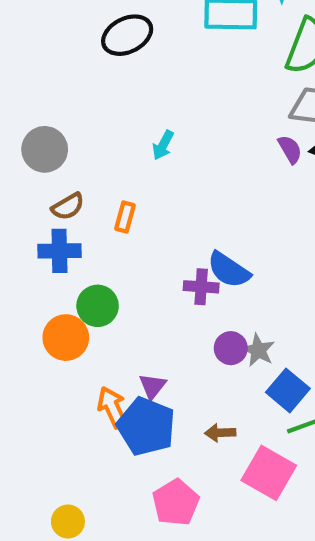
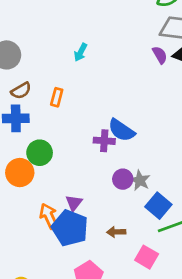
pink square: (269, 473) -> (147, 257), size x0.7

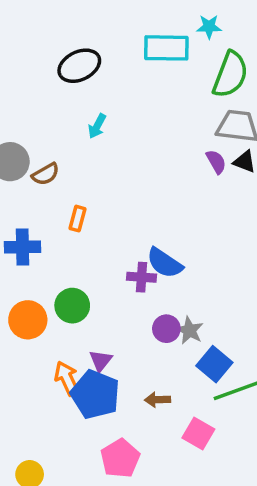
cyan arrow: (81, 52) -> (97, 126), moved
brown semicircle: (21, 91) -> (46, 174), moved
green circle: (40, 153) -> (72, 306), moved

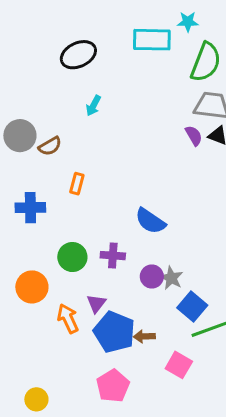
purple cross: (142, 277) -> (113, 256), moved
orange circle: (28, 320) -> (32, 287), moved
blue pentagon: (95, 394) -> (114, 332), moved

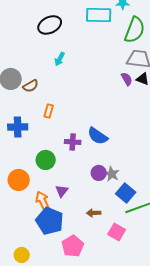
purple cross: (113, 256) -> (73, 142), moved
blue pentagon: (114, 332) -> (50, 221), moved

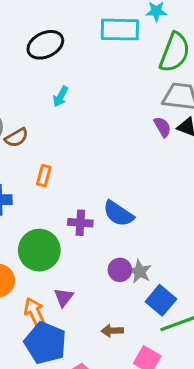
green circle: (46, 160) -> (39, 250), size x1.4

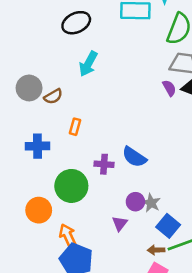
cyan arrow: (61, 97) -> (88, 64), size x1.5
purple triangle: (64, 297) -> (120, 223), moved
brown arrow: (112, 331) -> (156, 250), moved

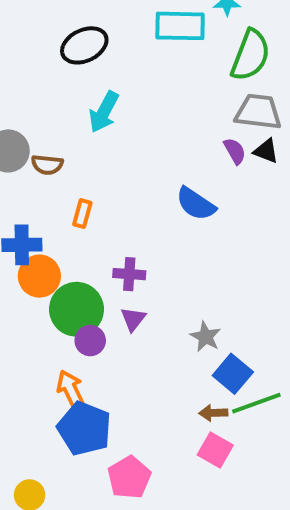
brown semicircle: (53, 96) -> (47, 165), turned 36
blue semicircle: (134, 157) -> (196, 204), moved
purple circle: (135, 202) -> (90, 341), moved
orange circle: (39, 210) -> (39, 276), moved
purple triangle: (120, 223) -> (133, 319), moved

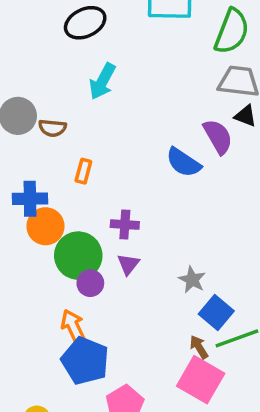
purple semicircle: (235, 151) -> (218, 137), moved, size x1.5
brown arrow: (213, 413) -> (199, 347), turned 60
pink square: (215, 450) -> (201, 380), size x1.5

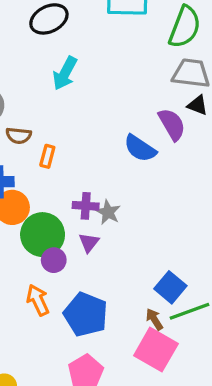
brown semicircle: (52, 128) -> (19, 136), moved
gray star: (192, 280) -> (108, 212), moved
blue pentagon: (85, 361) -> (86, 314), moved

